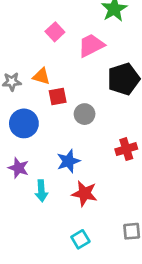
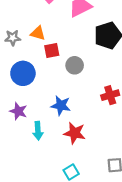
blue star: (68, 161) -> (61, 105), turned 30

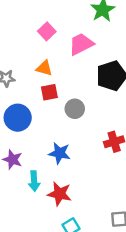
orange triangle: (38, 33) -> (44, 68), moved
red star: (75, 133) -> (60, 194), moved

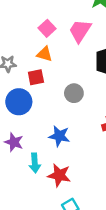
pink square: (47, 31) -> (47, 28), moved
pink trapezoid: (81, 44) -> (80, 31), turned -30
red square: (49, 92) -> (36, 77), moved

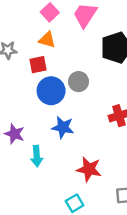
blue circle: (19, 102) -> (51, 91), moved
red star: (59, 175) -> (89, 169), moved

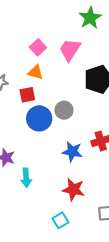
blue star: (63, 127) -> (72, 152), moved

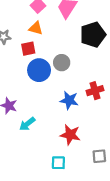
cyan arrow: (26, 178) -> (27, 124), turned 56
cyan square: (60, 220) -> (58, 163), turned 32

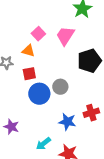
orange triangle: (36, 28) -> (28, 51), moved
cyan arrow: (27, 124) -> (43, 144), moved

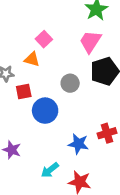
pink trapezoid: (65, 36) -> (90, 42), moved
red square: (29, 74) -> (24, 92), moved
gray circle: (60, 87) -> (70, 83), moved

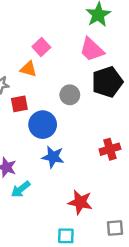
pink trapezoid: (90, 42) -> (92, 50), turned -80
blue star: (78, 144) -> (53, 157), moved
cyan arrow: (50, 170) -> (21, 189), moved

